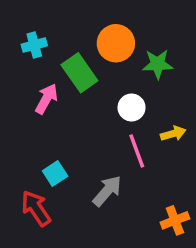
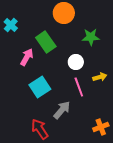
orange circle: (116, 43) -> (64, 13), moved
cyan cross: (34, 45) -> (11, 25), moved, turned -32
cyan square: (55, 173) -> (40, 87), moved, size x1.5
red arrow: (36, 208) -> (40, 129), moved

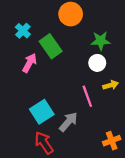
cyan cross: (11, 25) -> (23, 31), moved
white circle: (76, 62) -> (97, 63), moved
cyan square: (40, 87) -> (42, 112), moved

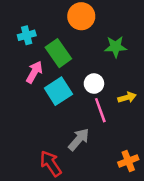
cyan cross: (23, 31) -> (27, 35), turned 32
white circle: (97, 63) -> (94, 84), moved
cyan square: (42, 112) -> (58, 91), moved

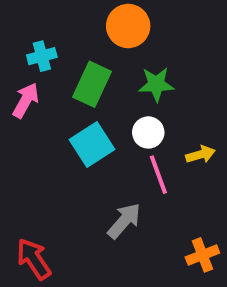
green star: (116, 47) -> (156, 84), moved
green rectangle: (58, 53) -> (92, 84), turned 60
pink arrow: (34, 72) -> (26, 100), moved
red arrow: (51, 164) -> (34, 259), moved

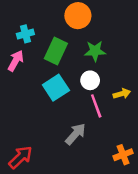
red arrow: (34, 259) -> (21, 157), turned 80

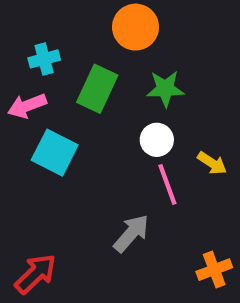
pink arrow: (16, 61) -> (27, 106), turned -140
cyan square: (56, 88) -> (55, 153), moved, turned -30
yellow arrow: (122, 94) -> (212, 163), turned 49

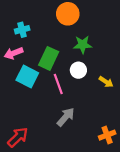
green rectangle: (97, 89) -> (49, 58), moved
pink line: (167, 184) -> (58, 84), moved

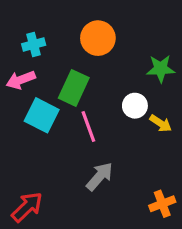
orange circle: (68, 14) -> (98, 38), moved
green star: (83, 45) -> (161, 69), moved
white circle: (78, 70) -> (135, 106), moved

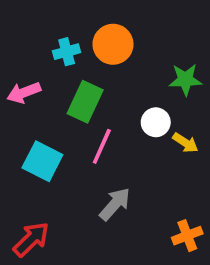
cyan cross: (34, 45) -> (67, 52), moved
cyan square: (42, 115) -> (42, 161), moved
pink line: (88, 127) -> (102, 146), turned 44

